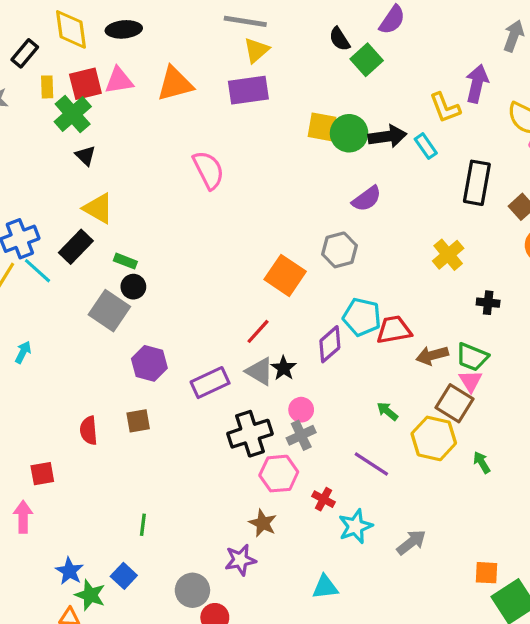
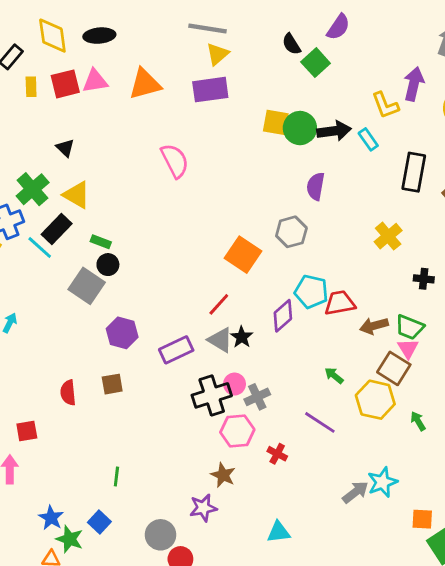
green cross: (73, 114) -> (33, 189), moved
purple semicircle: (367, 199) -> (316, 186), turned 136
cyan line: (37, 271) -> (40, 247), moved
pink circle: (301, 410) -> (235, 384), moved
cyan star: (355, 526) -> (382, 482), moved

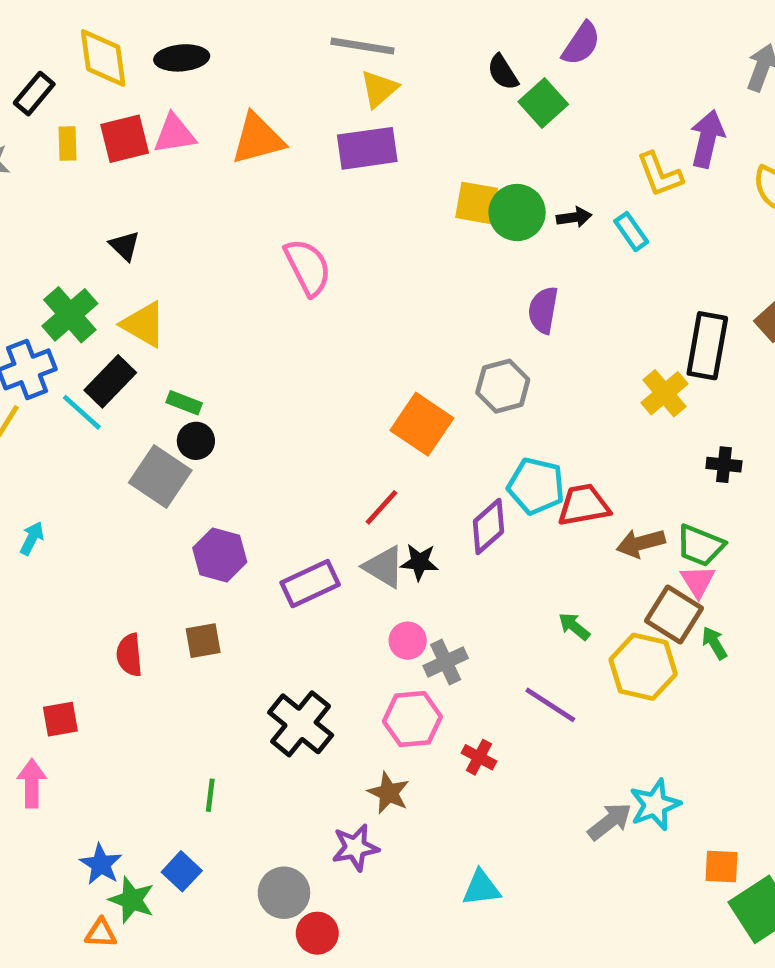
black arrow: (334, 131) -> (574, 217), size x0.6
black rectangle: (414, 172) -> (707, 346), moved
black star: (242, 337) -> (420, 562), turned -30
black cross: (212, 395) -> (301, 724), moved, turned -33
green arrow: (418, 421) -> (714, 643), moved

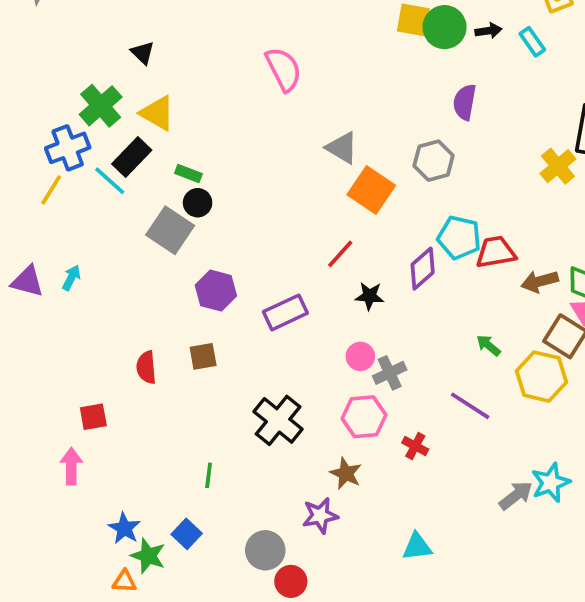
gray triangle: (384, 567) -> (342, 148), moved

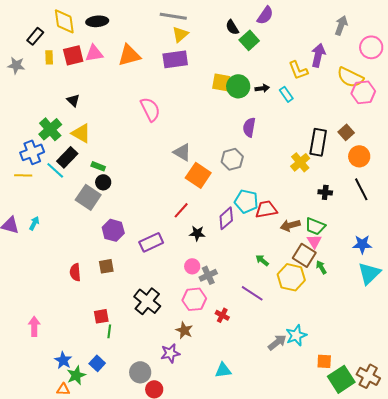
yellow line: (51, 190) -> (23, 175), turned 60
red square: (93, 417) -> (101, 316), moved
green star: (148, 556) -> (76, 375), turned 30

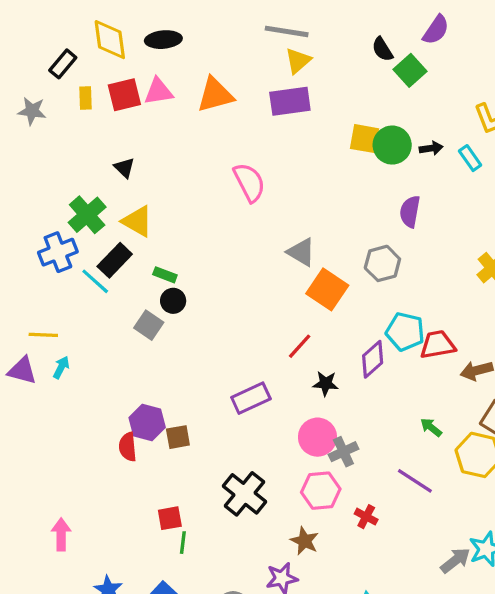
yellow line: (23, 175) -> (43, 335), moved
gray square: (88, 197) -> (149, 325), size x0.7
purple hexagon: (113, 230) -> (147, 422), moved
pink circle: (192, 266) -> (317, 437), size x1.5

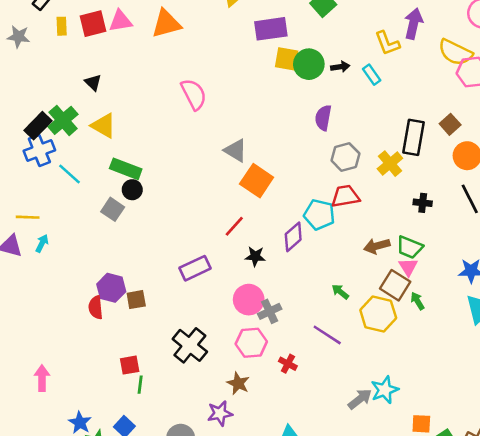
purple rectangle: (290, 101) -> (271, 29), moved
black rectangle: (115, 260) -> (38, 126), moved
gray hexagon: (382, 263) -> (345, 157), moved
green rectangle: (165, 275) -> (126, 169), size x1.6
red trapezoid: (438, 345) -> (345, 196), moved

